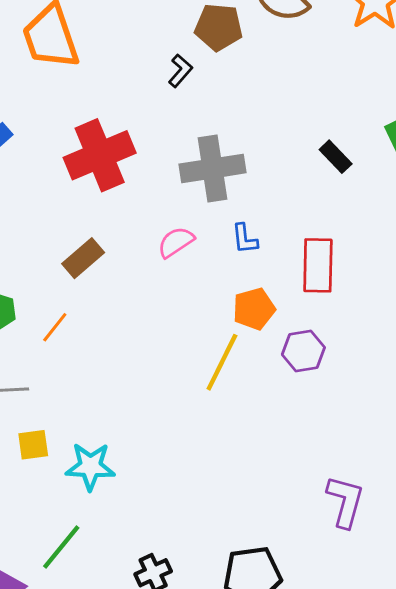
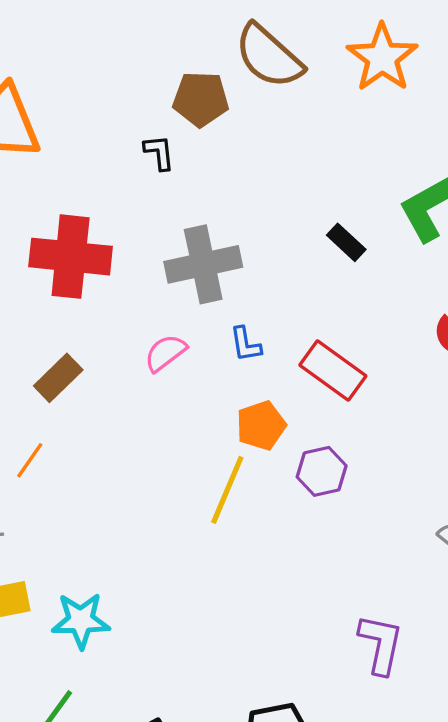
black L-shape: (180, 71) -> (159, 152), turned -44
red cross: (100, 155) -> (71, 257), turned 32
red rectangle: (318, 265) -> (333, 370), turned -52

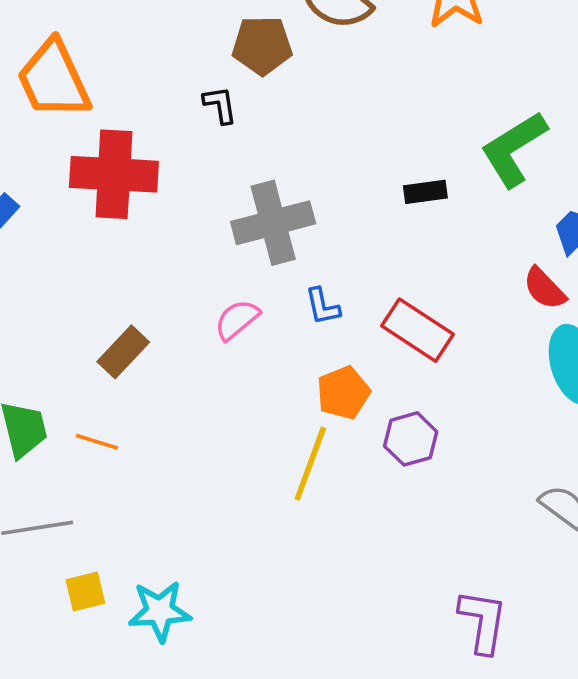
black rectangle: (346, 242) -> (425, 192), turned -48
red cross: (71, 257) -> (114, 174), moved
orange line: (30, 460) -> (97, 442), turned 75

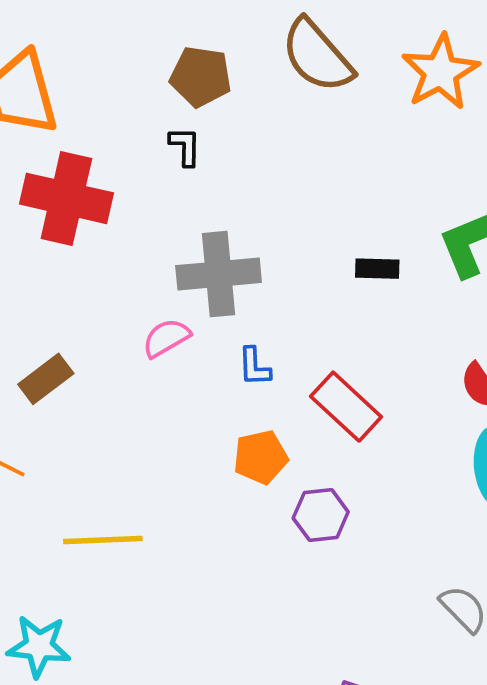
brown pentagon: (262, 45) -> (201, 77), moved
pink semicircle: (237, 320) -> (166, 338), moved
yellow line: (310, 464) -> (103, 540), moved, turned 58

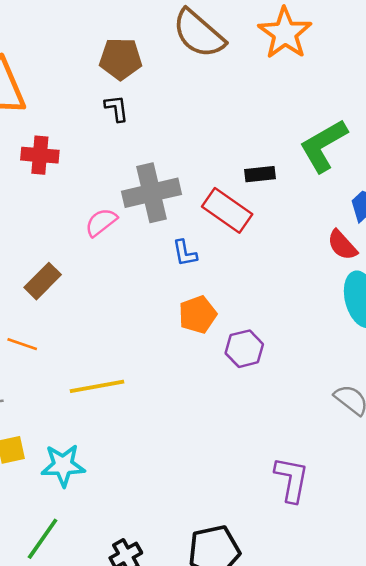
red cross: (66, 198) -> (40, 155), size x0.6
pink semicircle: (166, 338) -> (101, 222), moved
red rectangle: (346, 407) -> (227, 210), moved

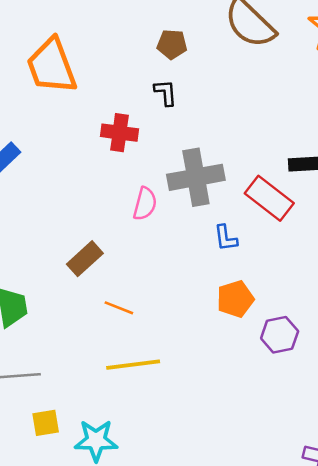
brown pentagon: (121, 59) -> (172, 44), size x0.7
red cross: (40, 155) -> (119, 133), moved
pink semicircle: (101, 222) -> (145, 204), turned 140
orange line: (22, 344) -> (119, 308), moved

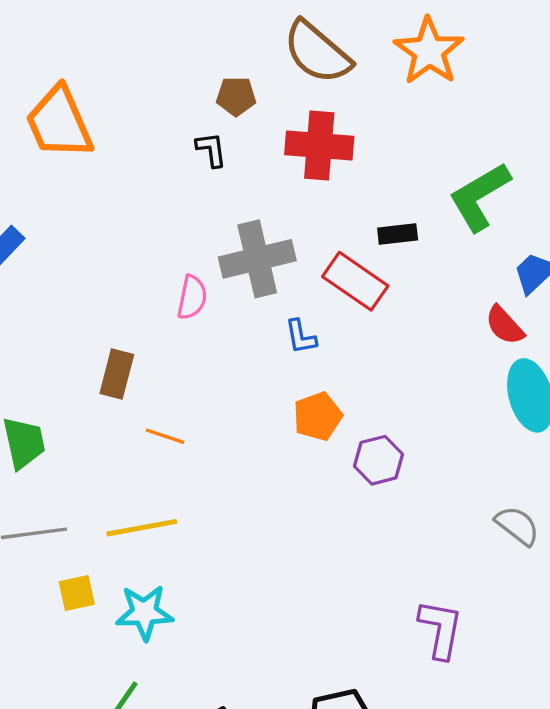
brown pentagon: (172, 44) -> (236, 96), moved
red cross: (119, 133) -> (319, 146), moved, size x1.4
brown rectangle: (85, 259) -> (117, 374), turned -30
yellow line: (133, 365) -> (142, 528), moved

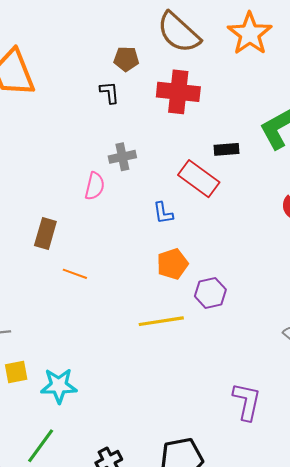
gray cross: (257, 259) -> (122, 157), moved, size x0.6
yellow line: (142, 528) -> (161, 321), moved

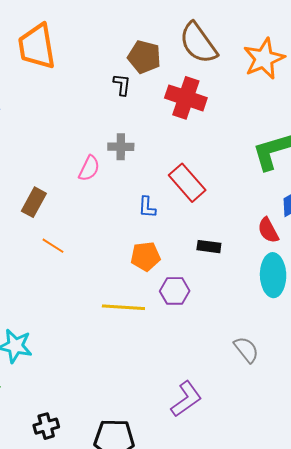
brown pentagon: (126, 59) -> (144, 57), size x1.4
black rectangle: (226, 149) -> (209, 247), moved
purple L-shape: (247, 401) -> (186, 399), turned 30

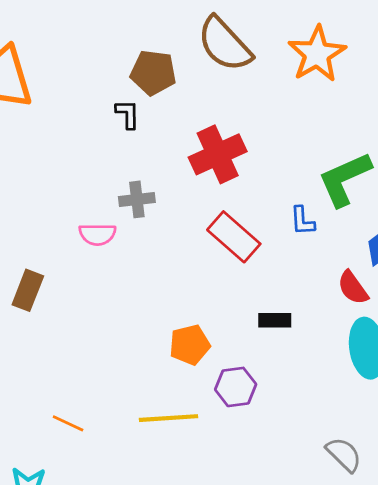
red cross: (186, 98) -> (218, 154), moved, turned -36
pink semicircle: (89, 168) -> (97, 234), turned 72
blue L-shape: (147, 207) -> (302, 221), moved
orange line: (53, 246) -> (68, 423), moved

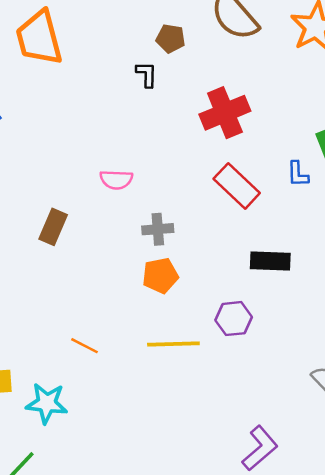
brown pentagon: (153, 73) -> (171, 38), size x0.7
gray cross: (137, 199) -> (158, 229), moved
black rectangle: (275, 320) -> (270, 261), size x1.4
orange pentagon: (190, 345) -> (160, 276), moved

